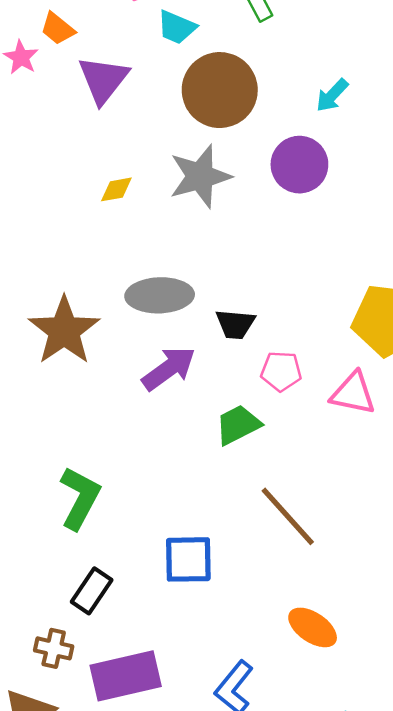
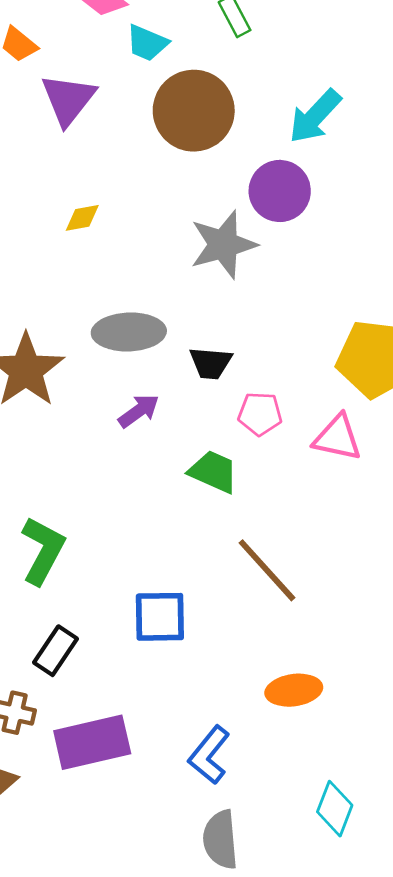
cyan arrow: (332, 95) -> (315, 116), size x1.5
gray star: (200, 176) -> (223, 245), moved
purple arrow: (169, 369) -> (139, 411), size x0.7
green trapezoid: (238, 425) -> (213, 472), turned 51
orange ellipse: (313, 627) -> (294, 690), turned -42

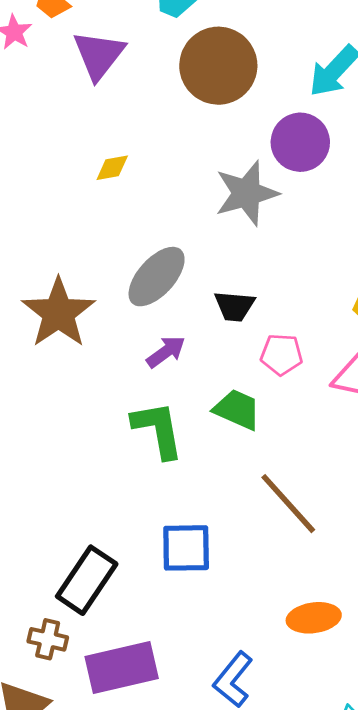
gray ellipse: (129, 332) -> (157, 277), turned -46
green L-shape: (43, 551) -> (158, 430), moved, turned -38
black rectangle: (56, 651) -> (87, 580), size x1.4

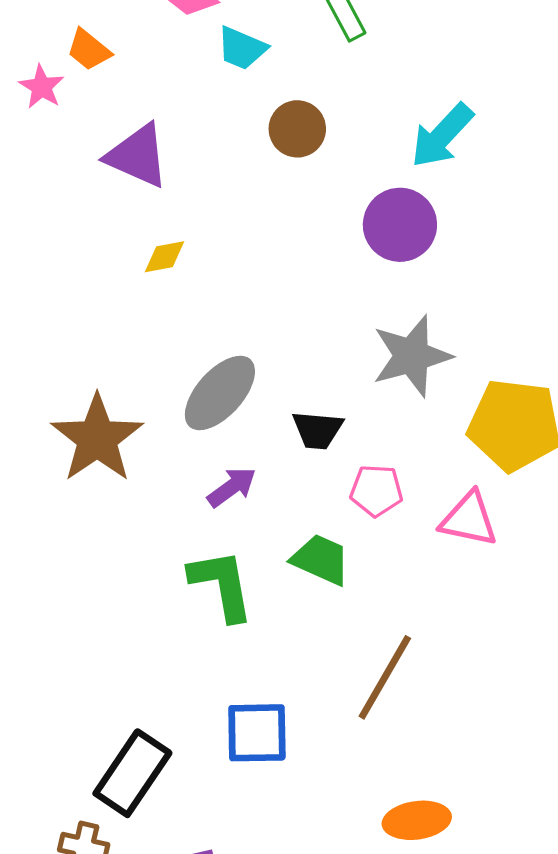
purple triangle: (99, 55) -> (138, 156), moved, turned -44
brown circle: (218, 66) -> (297, 129), size x0.6
gray star: (247, 193) -> (412, 356), moved
brown line: (288, 504) -> (385, 677), turned 72

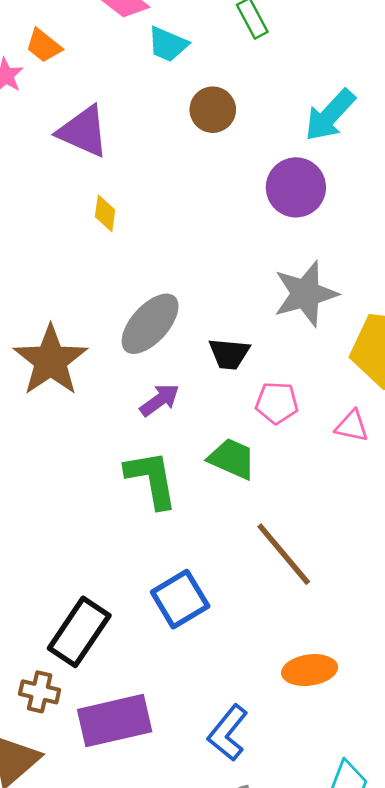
yellow diamond: (164, 257) -> (105, 213), turned -72
pink triangle: (469, 519) -> (352, 426), size x0.7
brown line: (385, 677) -> (284, 554), turned -70
blue square: (257, 733) -> (180, 599), turned -30

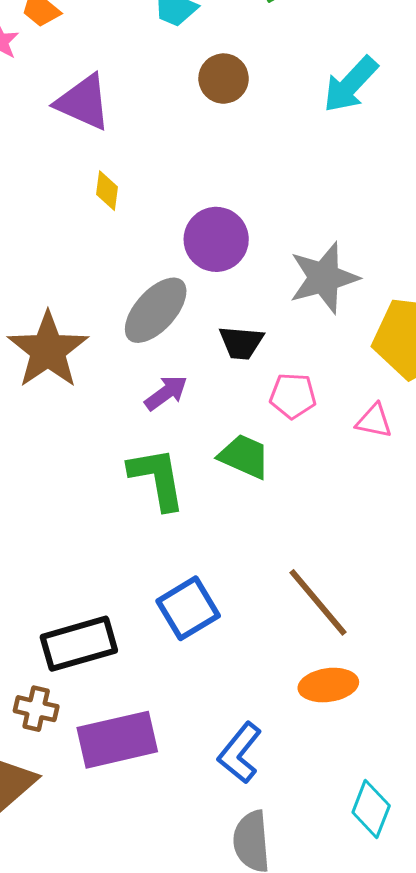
purple circle: (296, 187) -> (216, 239), moved
brown line: (284, 554) -> (318, 602), moved
black rectangle: (79, 632) -> (79, 644), turned 40

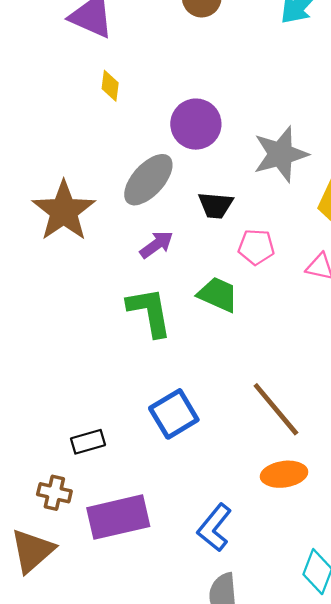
black rectangle: (79, 644) -> (88, 442), size x0.6

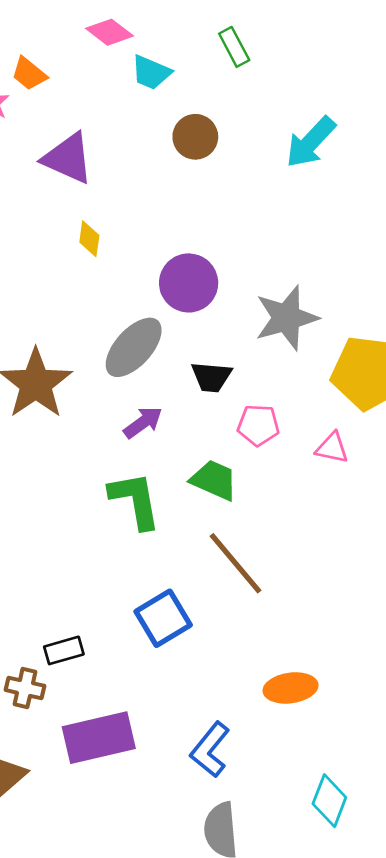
brown line: (276, 409) -> (236, 563), moved
brown cross: (54, 493) -> (25, 688), moved

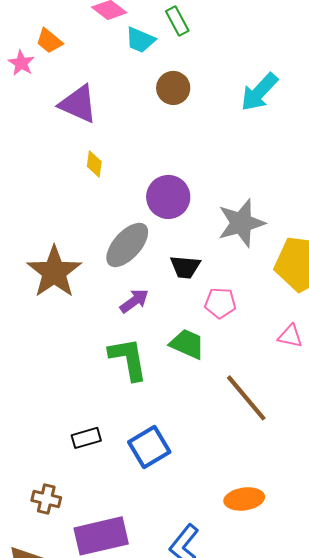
green rectangle: (234, 47) -> (177, 21), moved
pink triangle: (332, 448) -> (290, 336), moved
brown line: (236, 563) -> (246, 398), moved
black rectangle: (64, 650) -> (86, 438), moved

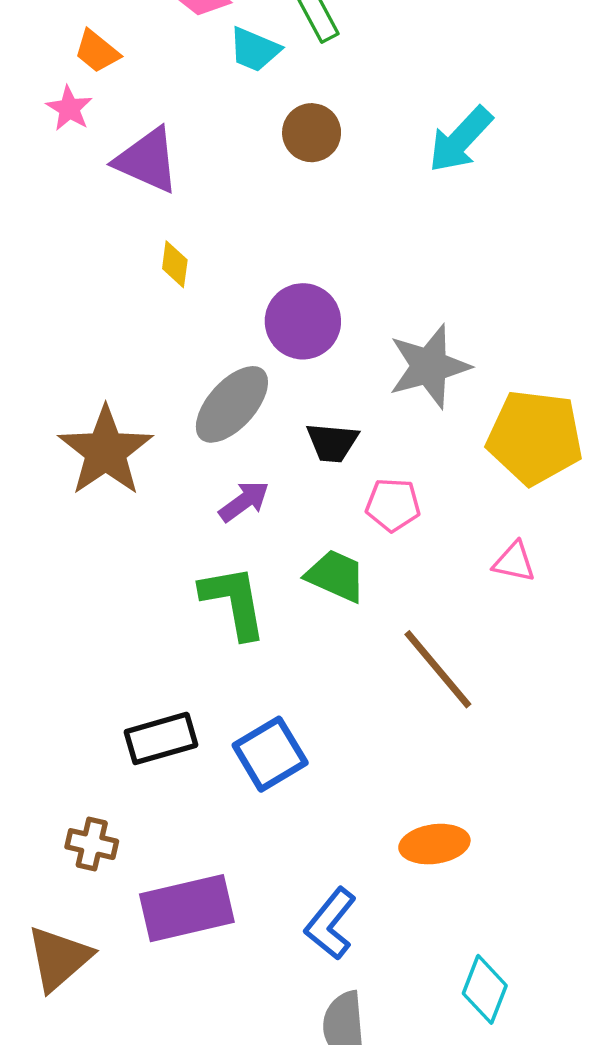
pink star: (21, 63) -> (69, 108), moved
black rectangle: (86, 438) -> (161, 738), size x1.4

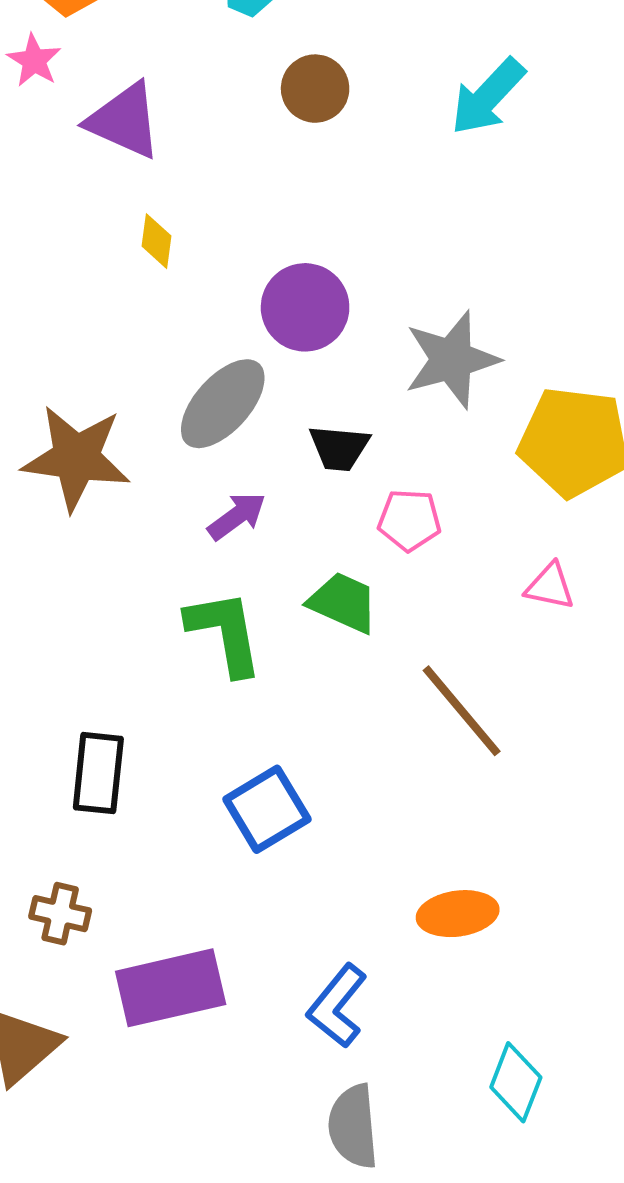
brown star: (106, 451) -> (76, 458), turned -30
black rectangle: (161, 738) -> (98, 773), moved, turned -68

